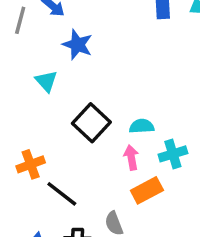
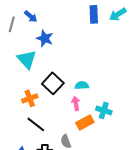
cyan triangle: (46, 81) -> (27, 59), size x1.5
cyan cross: (173, 154) -> (104, 110), moved, turned 35
orange cross: (31, 164) -> (30, 98), moved

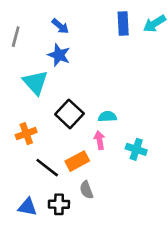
blue arrow: (31, 16) -> (60, 26), moved
orange cross: (30, 98) -> (26, 134), moved
orange rectangle: (85, 122) -> (77, 161), moved

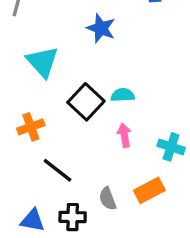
blue star: (59, 55) -> (101, 28), moved
cyan semicircle: (107, 117) -> (123, 95), moved
orange rectangle: (77, 161) -> (149, 190), moved

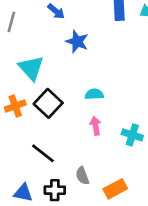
black square: (86, 102) -> (48, 103), moved
orange cross: (31, 127) -> (15, 106), moved
orange rectangle: (149, 190) -> (115, 189), moved

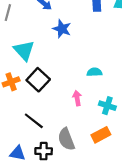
cyan semicircle: (94, 94) -> (94, 72), moved
gray semicircle: (82, 176) -> (66, 139), size x1.5
orange rectangle: (115, 189) -> (101, 135), moved

